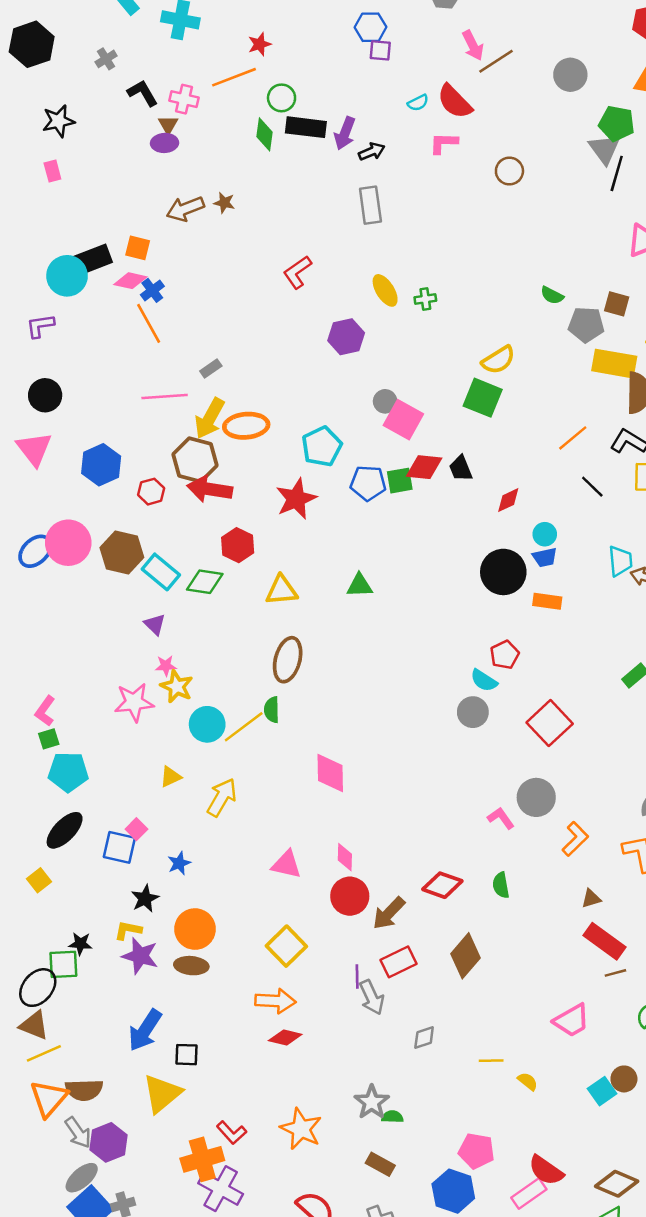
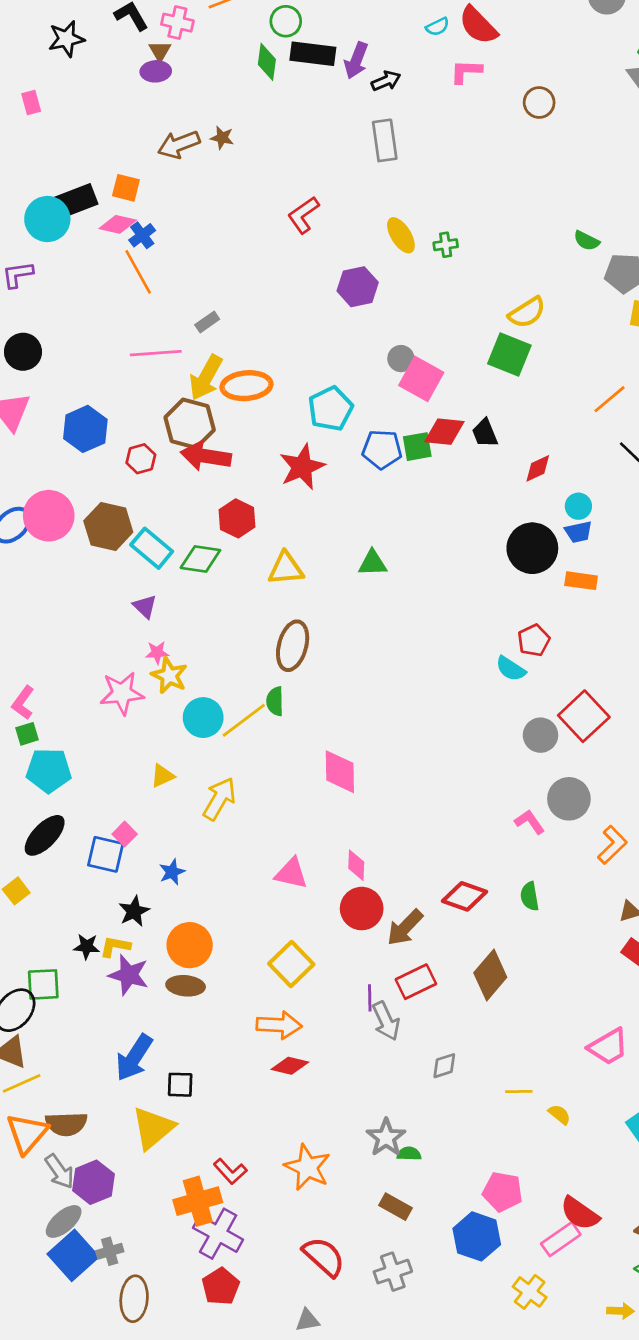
black star: (58, 121) -> (66, 39), moved
gray circle: (473, 712) -> (540, 735), moved
black star: (80, 944) -> (87, 946), moved

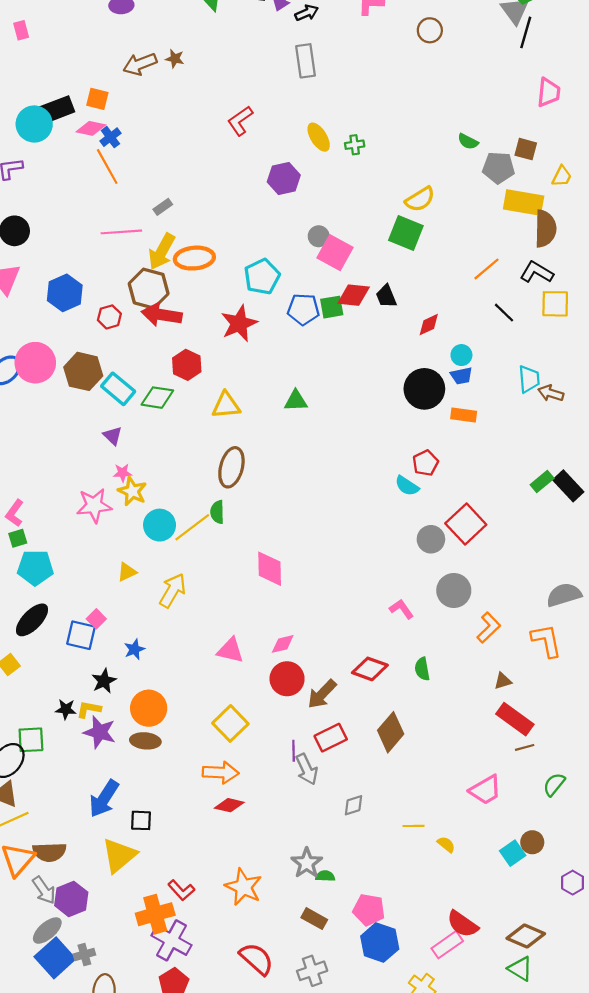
pink L-shape: (530, 822) -> (401, 609), moved
pink diamond: (356, 865) -> (283, 644), turned 75
pink pentagon: (503, 1192) -> (369, 910), moved

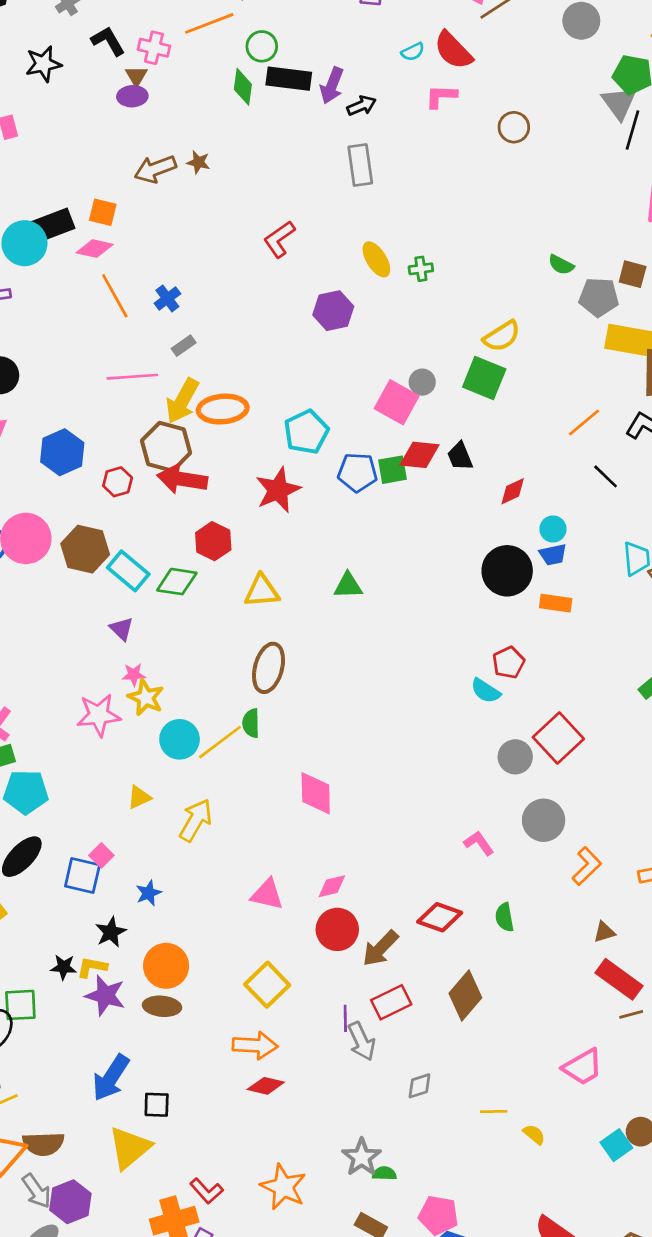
blue cross: (110, 137) -> (167, 298), moved
gray circle: (319, 236) -> (422, 382), moved

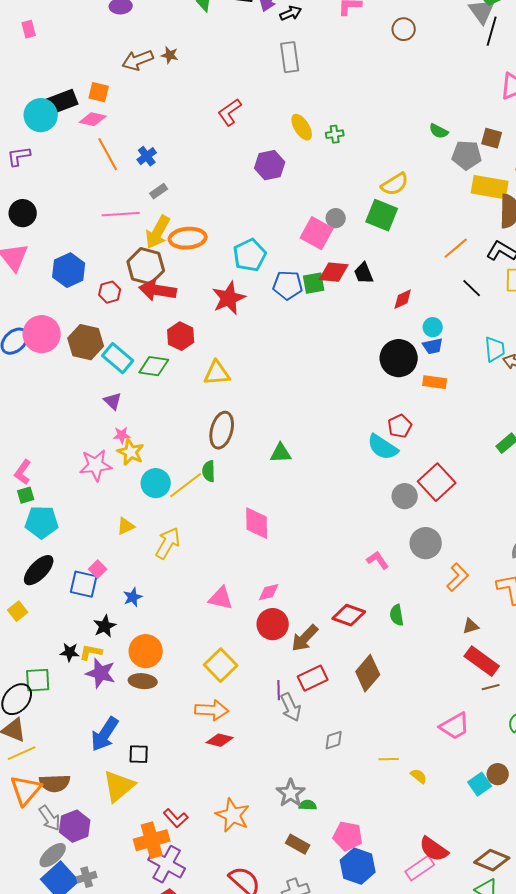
green triangle: (348, 586) -> (281, 453), moved
cyan semicircle: (486, 691) -> (383, 447), size x1.4

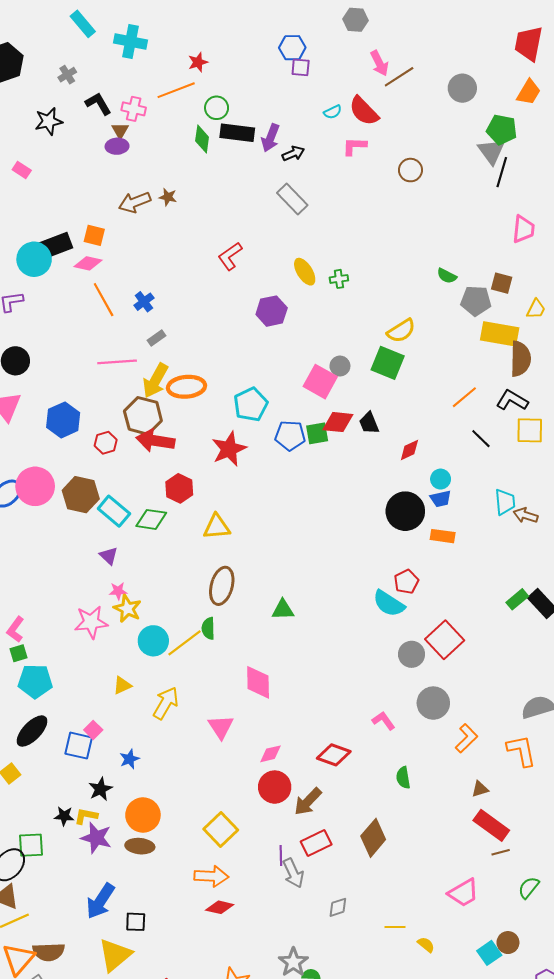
pink rectangle: (29, 29) -> (22, 170), turned -42
gray rectangle: (290, 57) -> (292, 199), turned -36
pink triangle: (221, 598) -> (221, 727), moved, turned 44
red diamond: (349, 615) -> (334, 755), moved

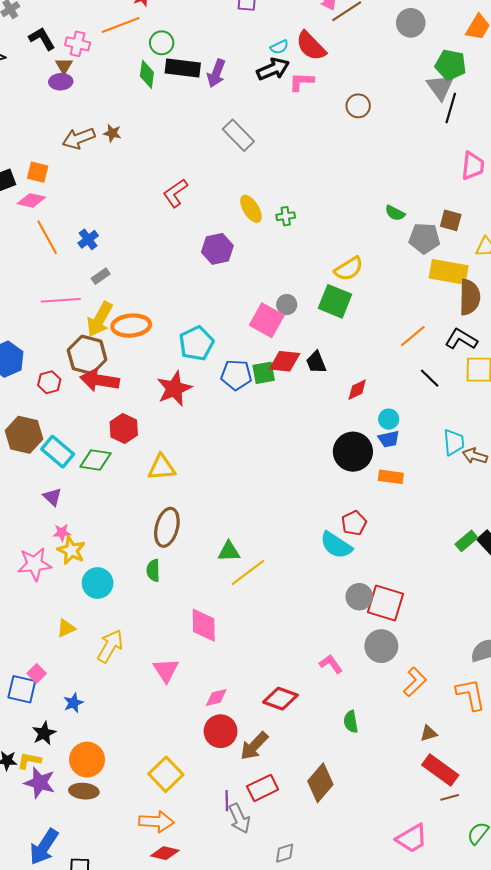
black arrow: (293, 153) -> (273, 69), moved, size x1.4
red square: (445, 640) -> (386, 603), moved, turned -30
yellow line: (184, 643) -> (248, 573), moved

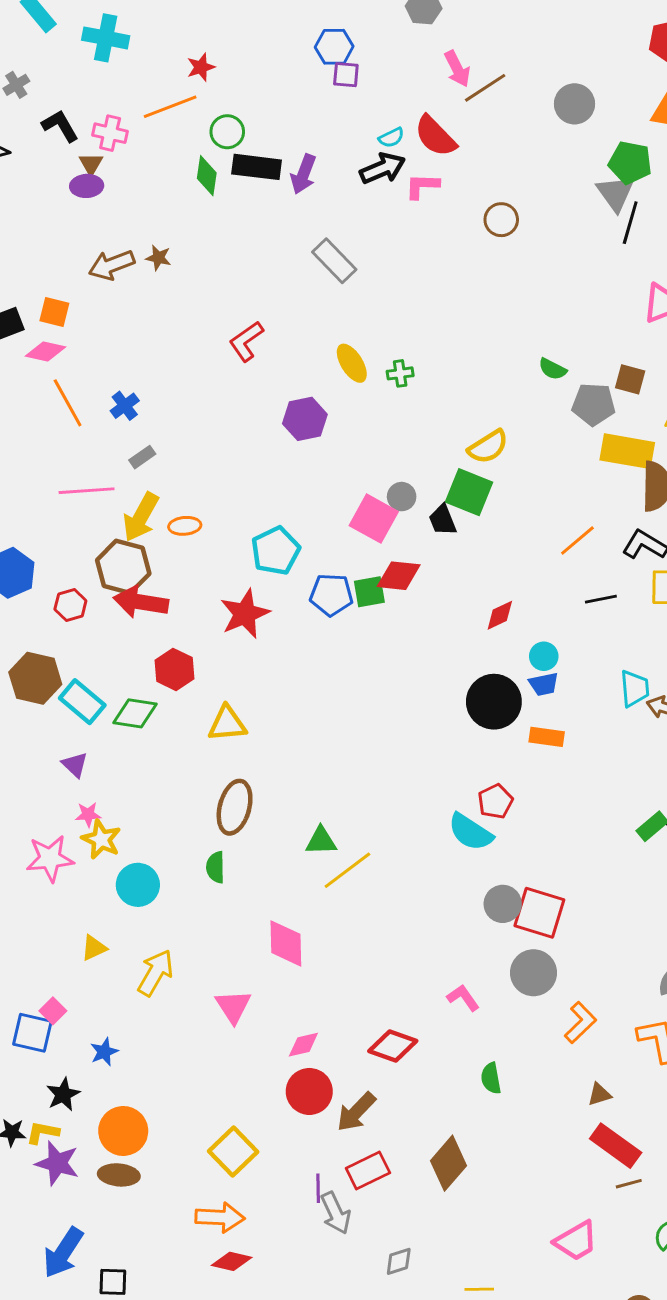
orange ellipse: (131, 326) -> (185, 526), size x0.6
black trapezoid: (316, 362) -> (443, 520), moved
black line: (430, 378) -> (601, 599), turned -55

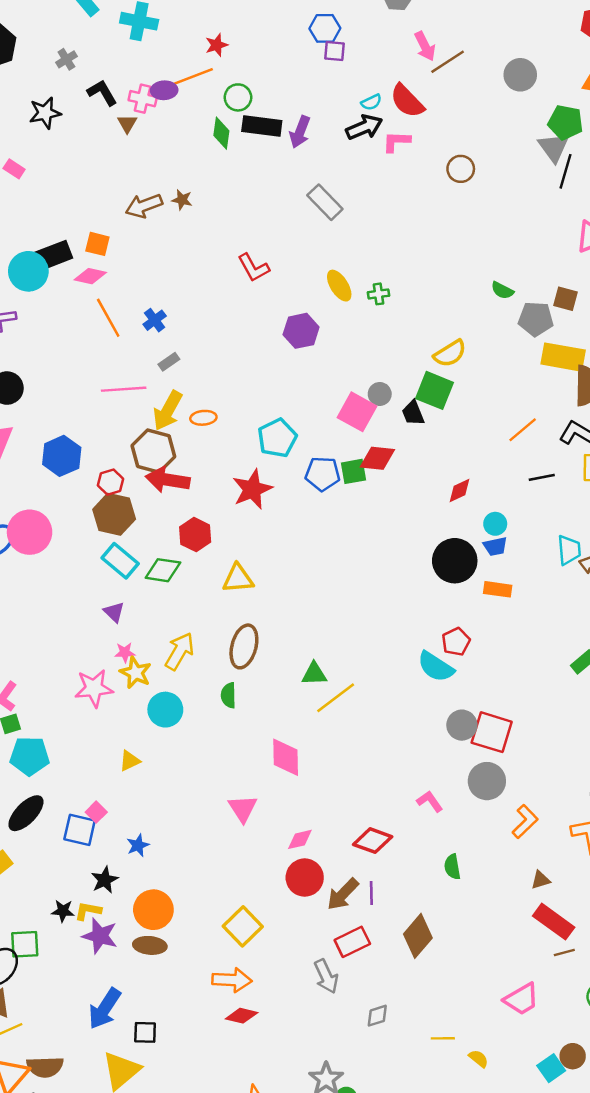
purple ellipse: (87, 186) -> (164, 90), moved
red L-shape: (246, 341) -> (253, 268), turned -84
brown hexagon: (35, 678) -> (114, 514), moved
yellow arrow: (155, 973) -> (180, 651), moved
purple line: (318, 1188) -> (371, 893), moved

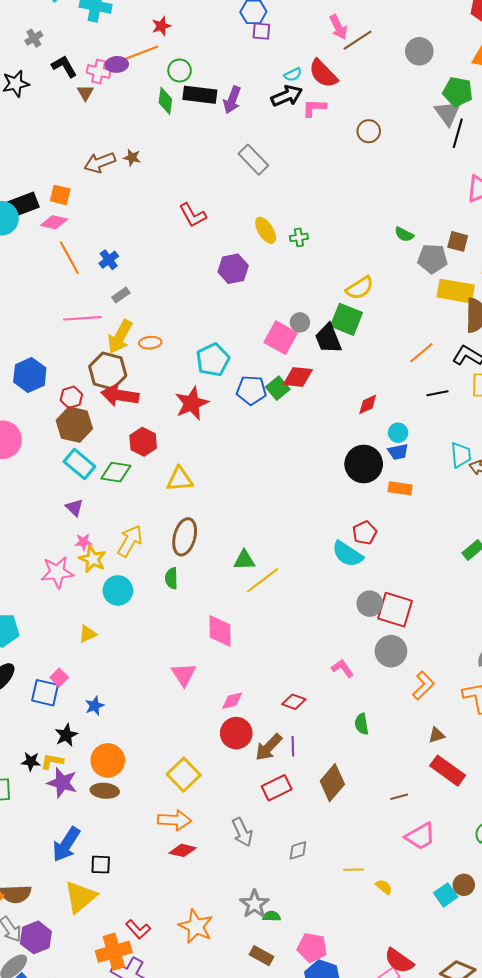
black trapezoid: (413, 413) -> (328, 339), size x1.4
green square: (354, 471) -> (278, 388), turned -30
red diamond: (373, 841) -> (294, 702), size x0.7
brown line: (564, 953) -> (399, 797), moved
gray arrow: (326, 976) -> (242, 832), moved

